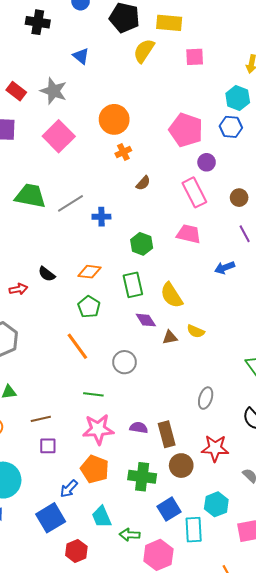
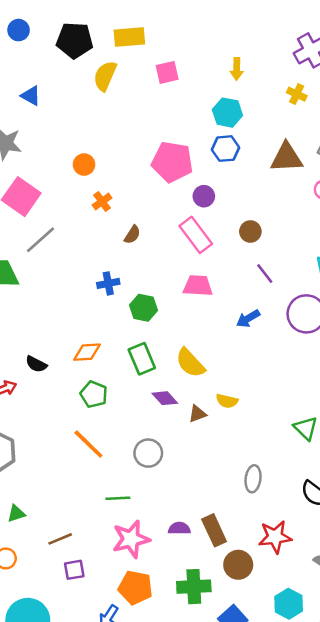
orange circle: (114, 119) -> (84, 165), size x0.6
gray line: (71, 203) -> (40, 240), moved
blue cross: (101, 217) -> (108, 283), moved

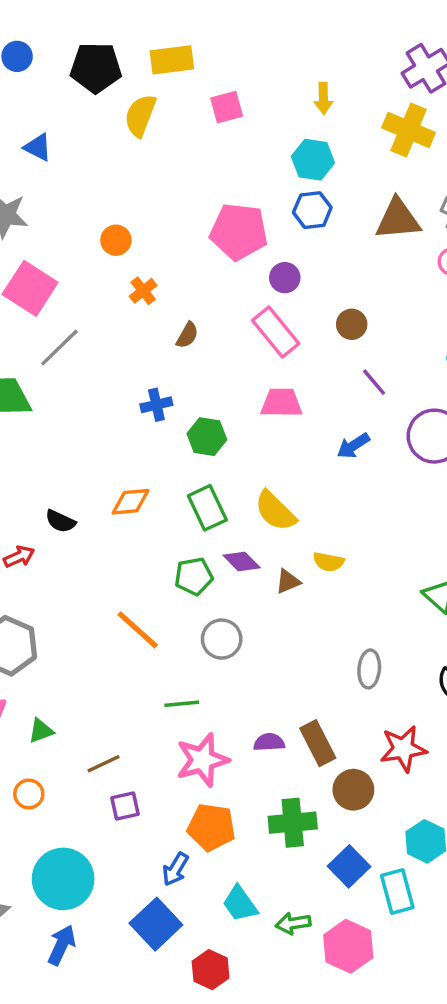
yellow cross: (297, 94) -> (409, 130), size x1.8
green pentagon: (94, 394) -> (194, 576), moved, turned -30

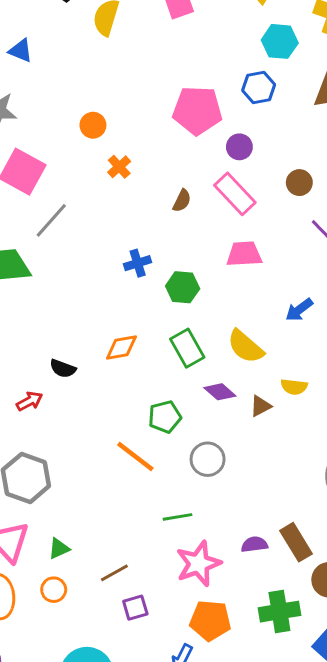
cyan hexagon: (313, 160) -> (280, 41), moved
brown semicircle: (187, 335) -> (182, 201), moved
blue arrow: (353, 446) -> (299, 310), moved
green pentagon: (194, 576) -> (165, 417), moved
orange circle: (29, 794) -> (54, 590), moved

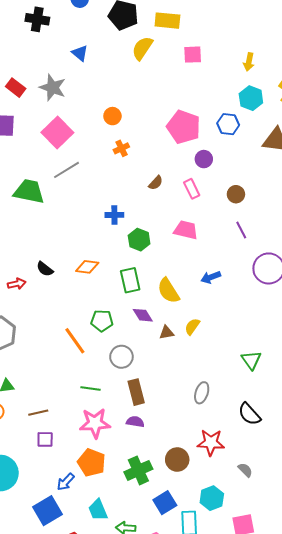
pink rectangle: (235, 194) -> (192, 189), size x0.7
yellow semicircle: (294, 387) -> (192, 327), turned 102
brown rectangle: (296, 542) -> (136, 392), moved
green cross: (279, 612) -> (138, 470), turned -32

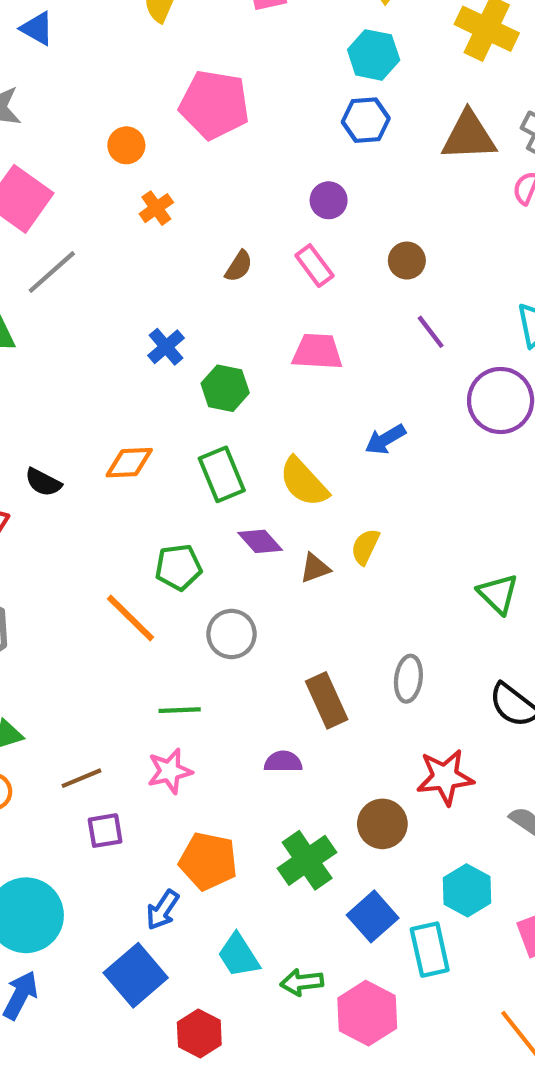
cyan hexagon: (251, 98) -> (374, 55), moved
pink pentagon: (184, 127) -> (214, 105), moved
blue cross: (114, 215) -> (166, 347), turned -30
brown rectangle: (136, 392) -> (327, 700), moved
pink star: (95, 423) -> (170, 771), moved, size x0.7

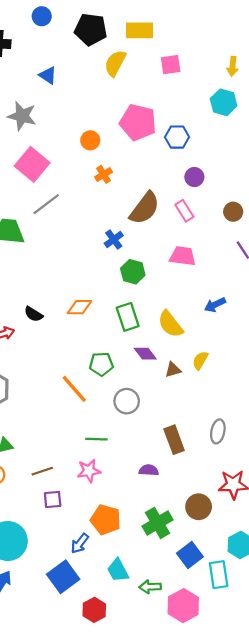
blue hexagon: (366, 120) -> (177, 137), moved
brown semicircle: (239, 266) -> (145, 208), size x2.0
blue cross: (166, 347) -> (114, 239), moved

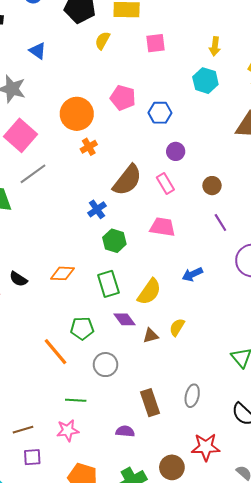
yellow semicircle: (115, 63) -> (102, 41), size x0.7
pink pentagon: (138, 122) -> (123, 98), size x0.7
orange circle: (90, 140) -> (77, 114), size x1.8
yellow semicircle: (170, 324) -> (149, 292), turned -108

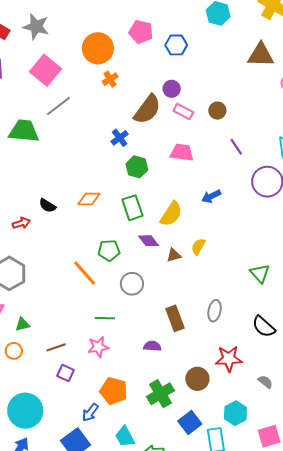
purple circle: (176, 151) -> (172, 89), moved
pink rectangle: (165, 184) -> (183, 111), turned -30
brown circle: (212, 186) -> (217, 111), moved
purple square: (32, 457) -> (66, 373), turned 30

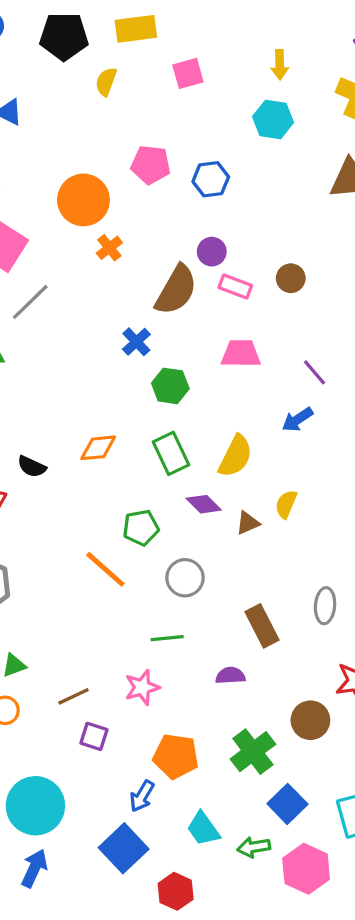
purple line: (236, 147) -> (314, 372), moved
green line: (105, 318) -> (167, 638), moved
blue square: (190, 422) -> (287, 804), moved

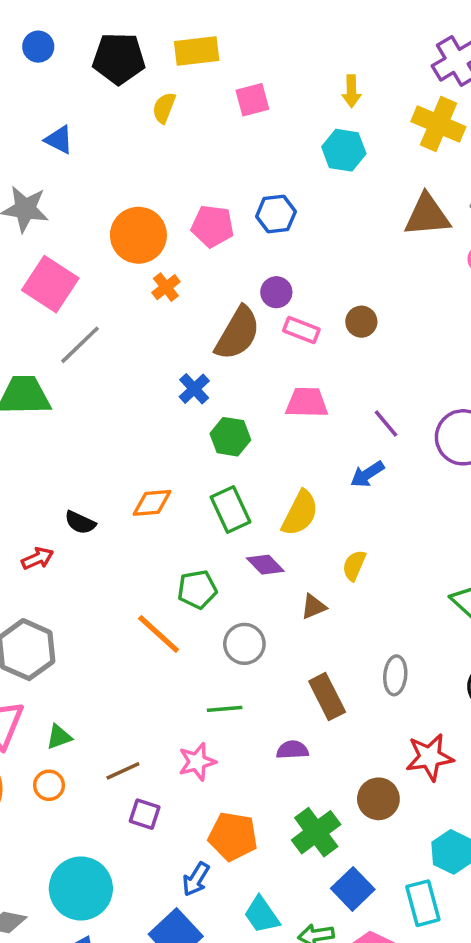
pink pentagon: (151, 165) -> (213, 226), moved
brown triangle: (248, 523) -> (314, 607), moved

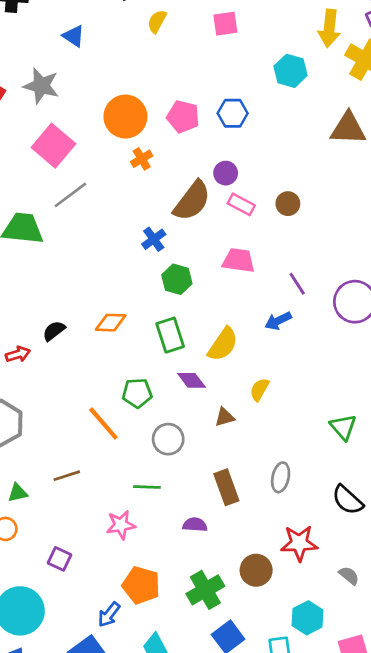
yellow arrow: (351, 91) -> (329, 28), moved, size x1.5
black semicircle: (80, 522) -> (54, 331), turned 110
brown line: (123, 771) -> (67, 476), moved
purple square: (145, 814) -> (59, 559), moved

